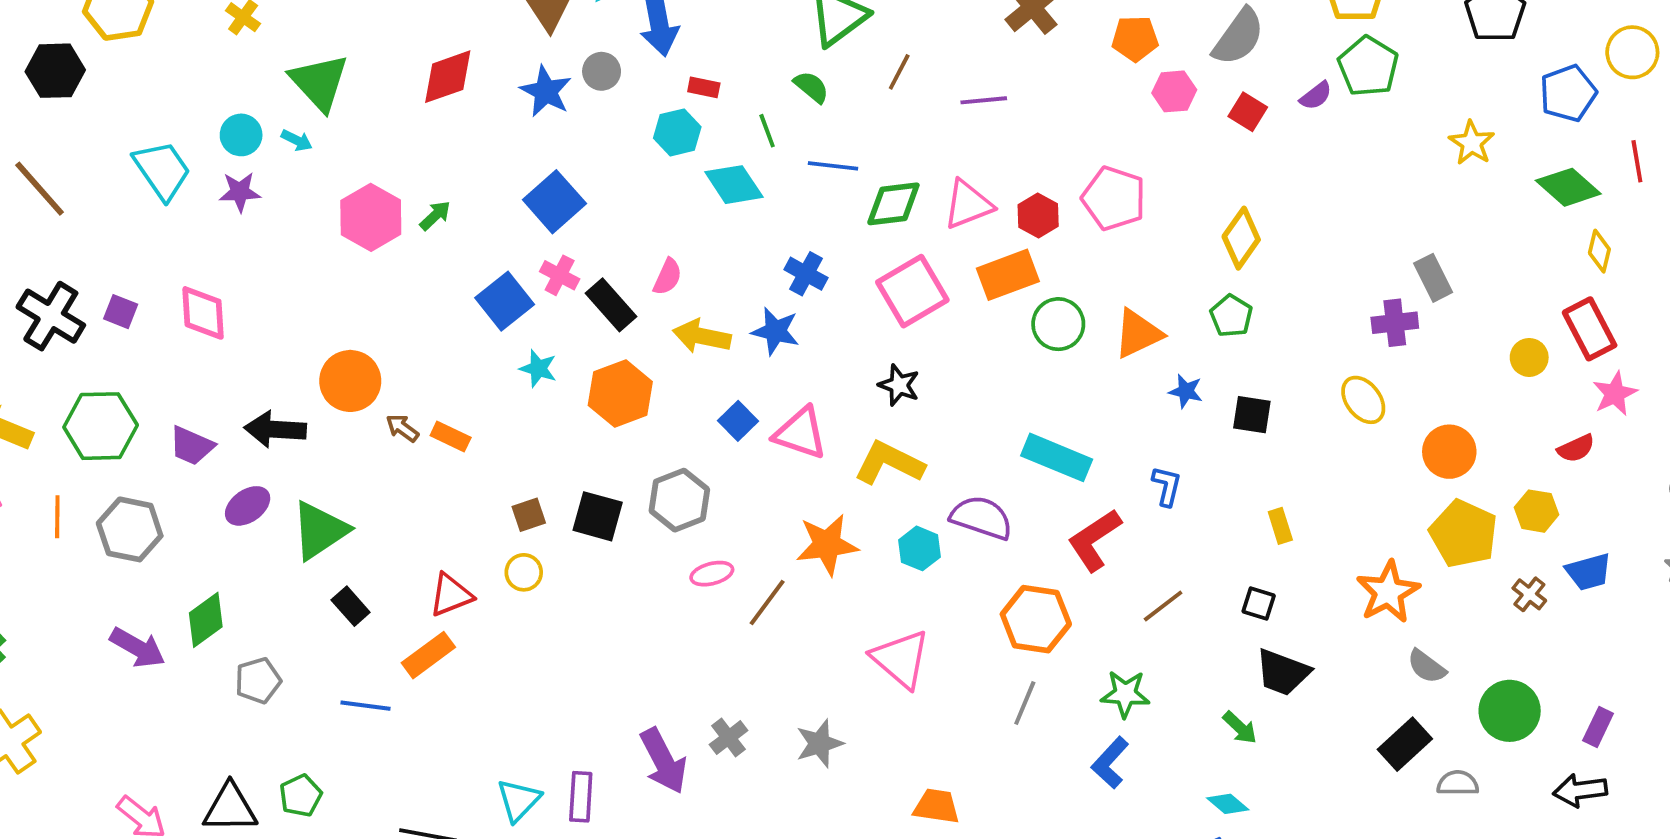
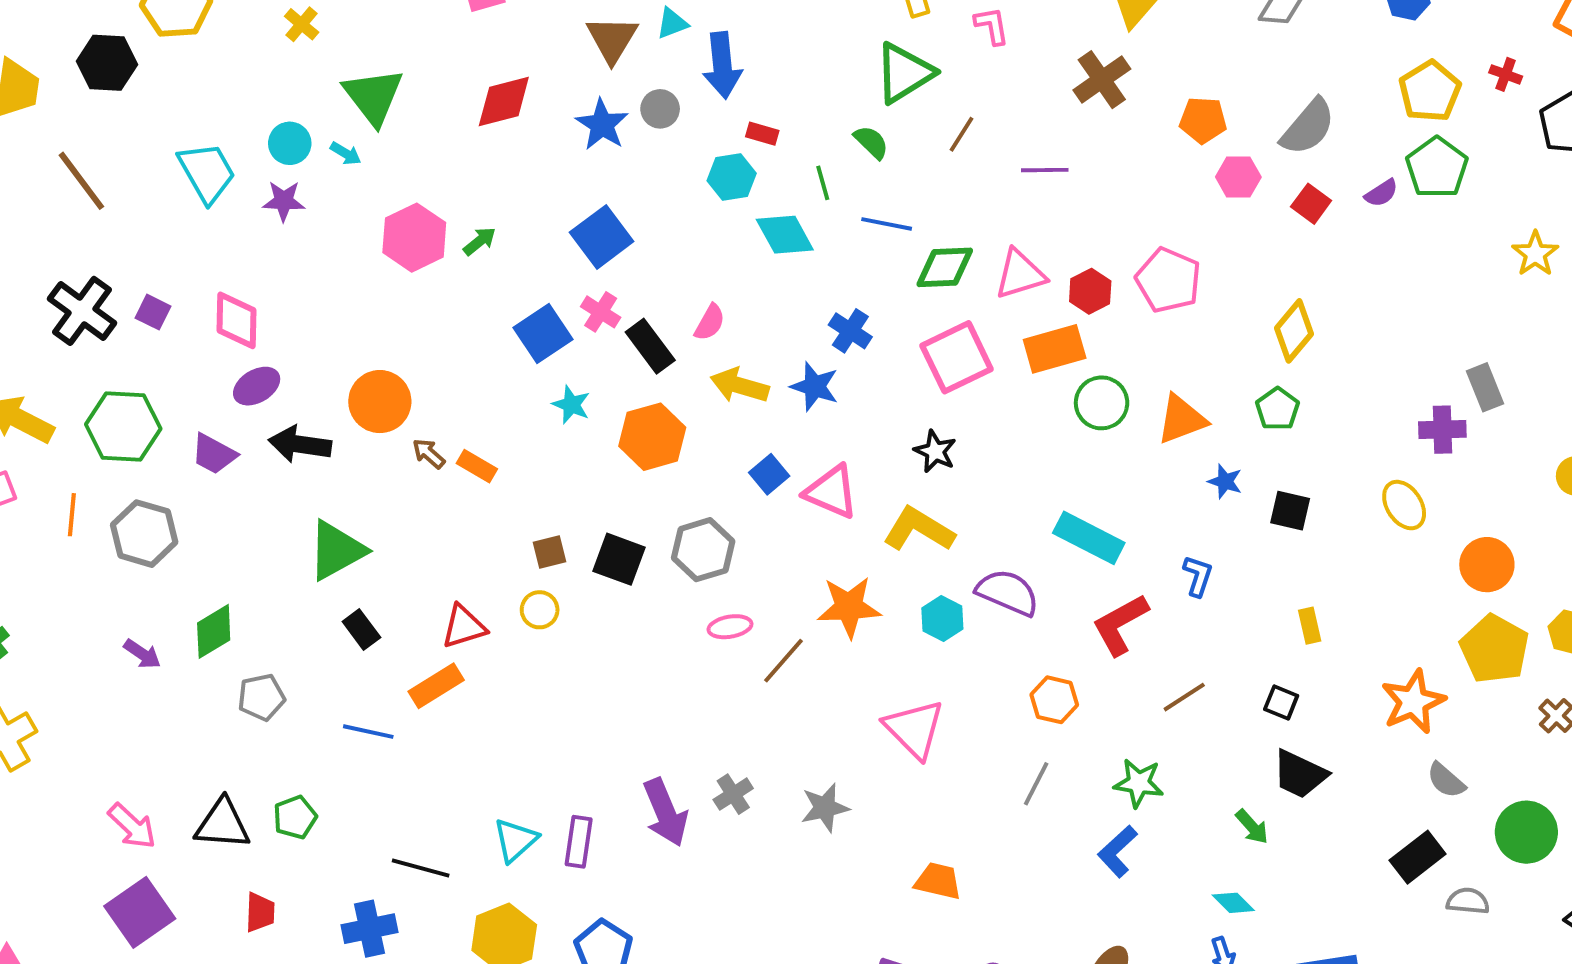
purple ellipse: (248, 506) -> (257, 386), moved
orange hexagon: (1036, 619) -> (1054, 700), size x0.7
purple arrow: (138, 648) -> (142, 654), size x0.7

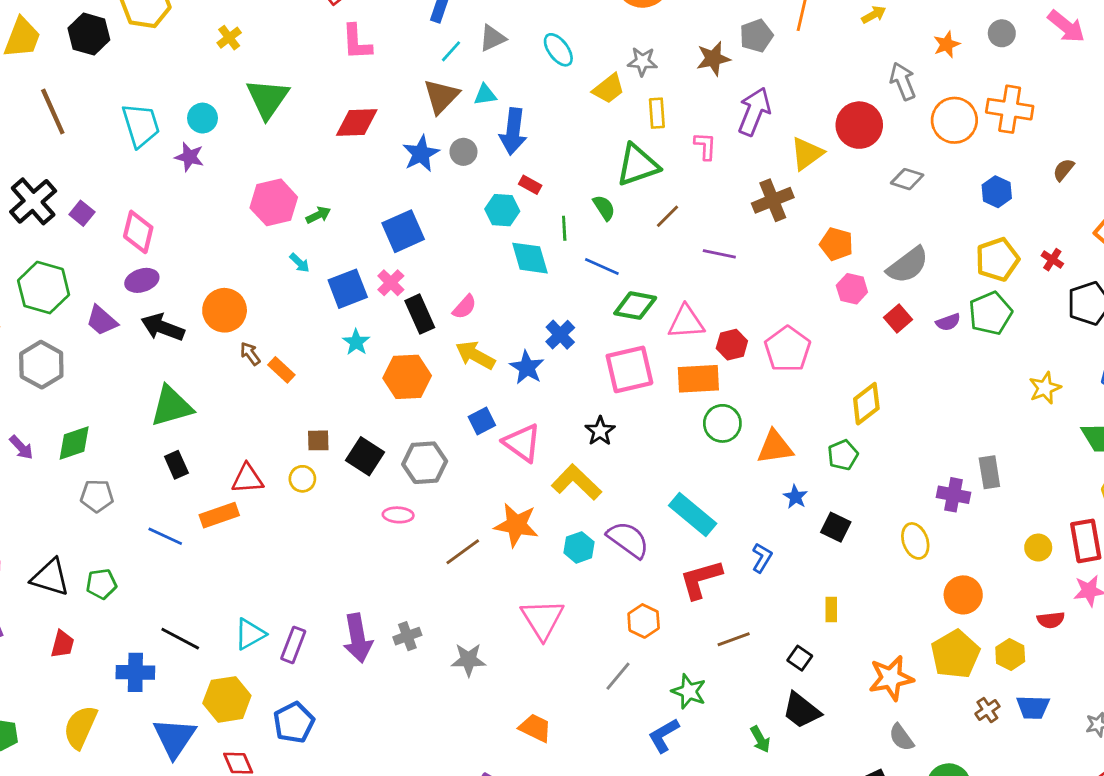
cyan arrow: (346, 153) -> (300, 263), moved
pink ellipse: (730, 627) -> (398, 515), moved

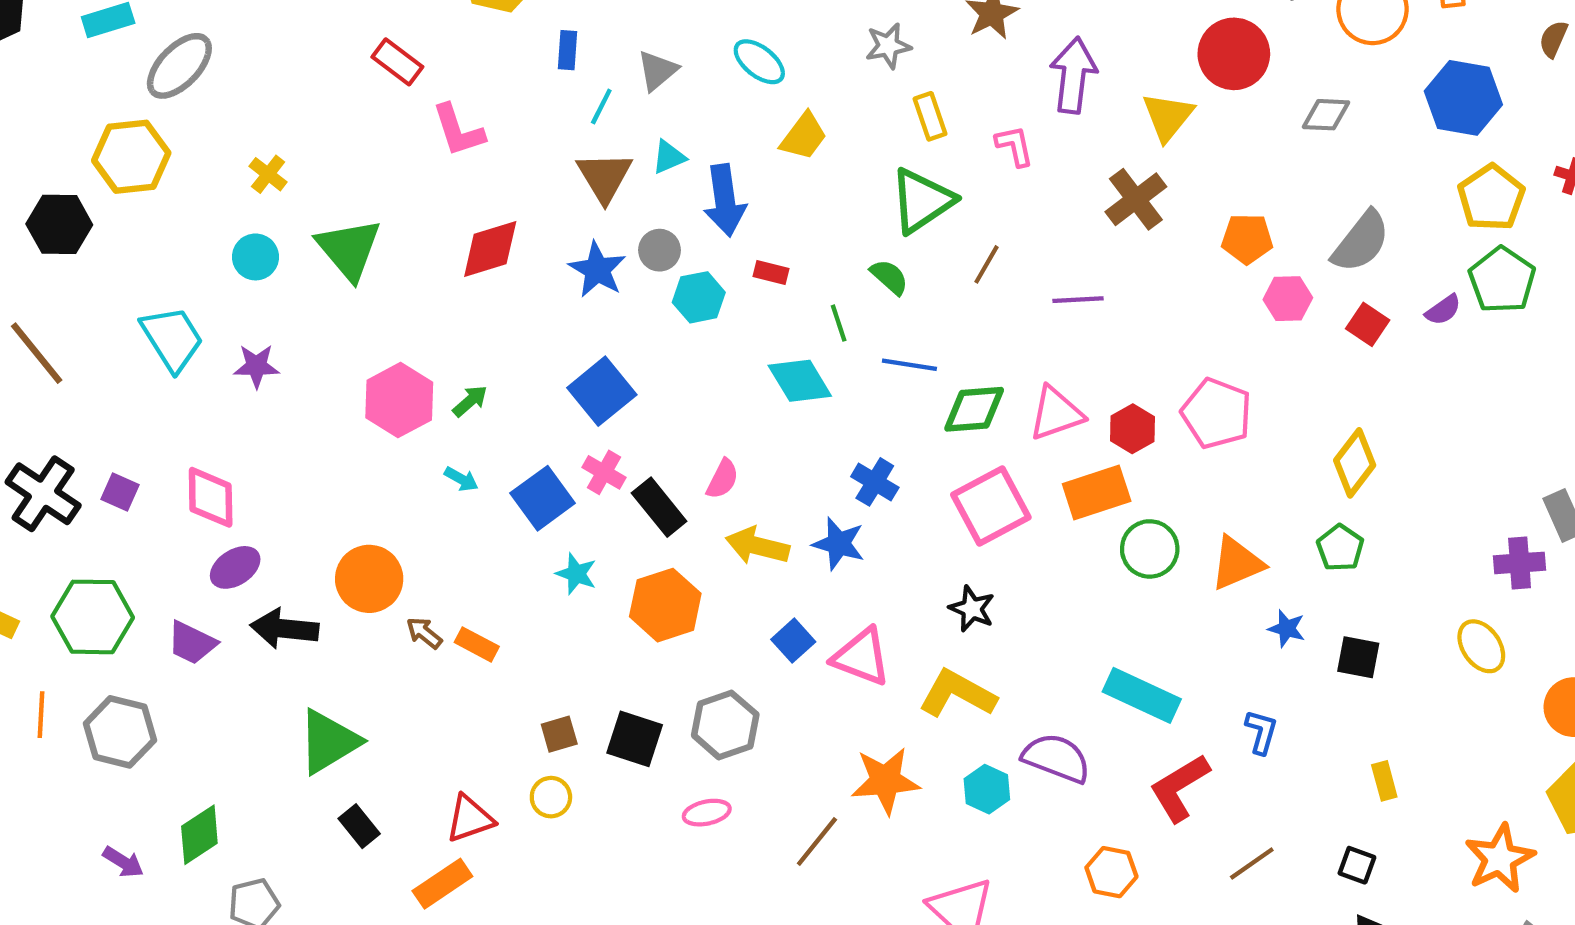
yellow trapezoid: (609, 89) -> (804, 136), moved
cyan circle: (203, 118) -> (255, 257), moved
blue hexagon: (997, 192) -> (1463, 98), size x1.6
cyan hexagon: (502, 210) -> (699, 297), moved

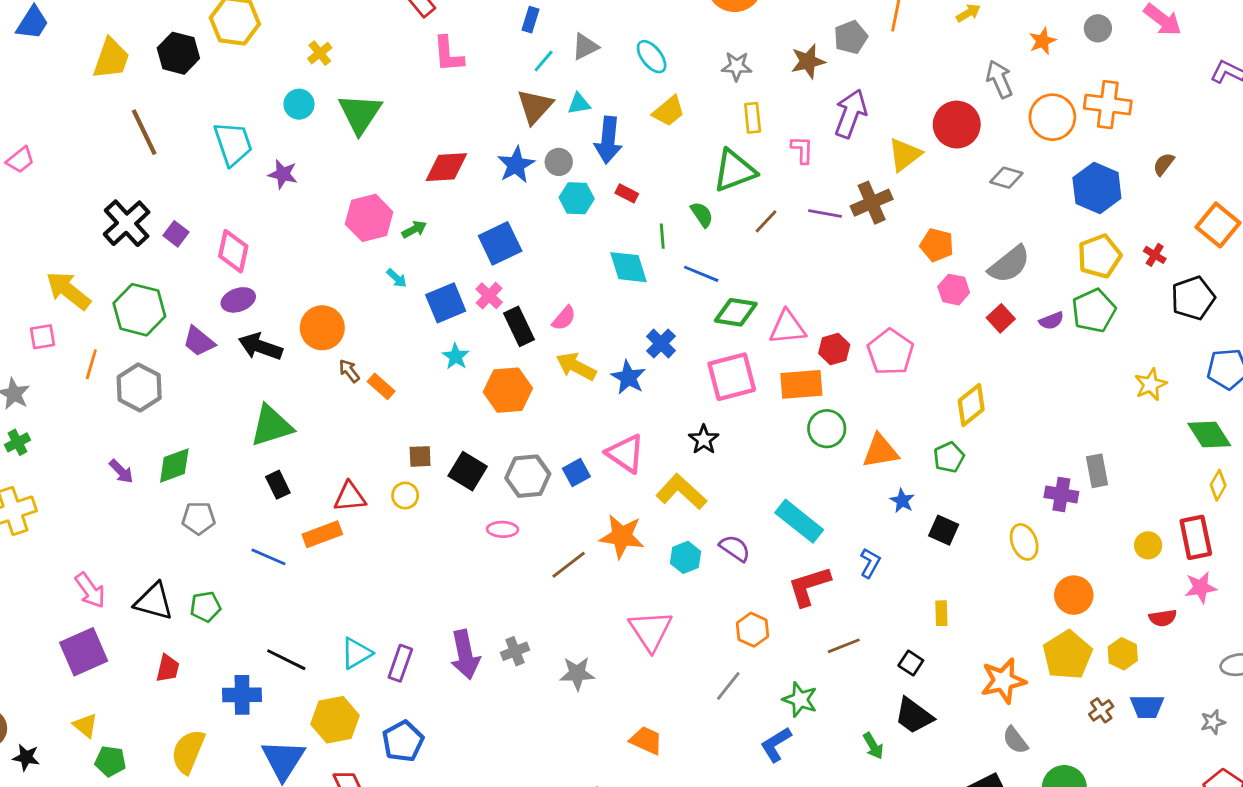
red diamond: (490, 249) -> (446, 167), moved
purple line: (1078, 300) -> (825, 213), moved
blue square: (793, 641) -> (576, 472), moved
purple semicircle: (1056, 758) -> (735, 548), size x0.7

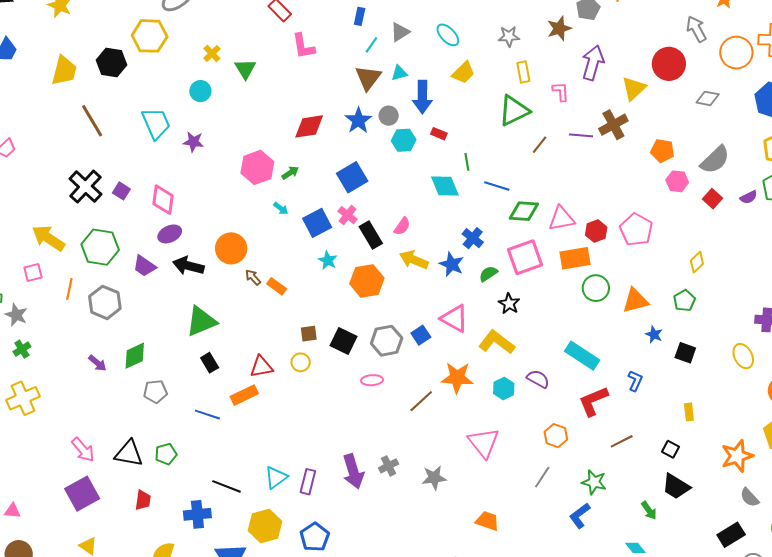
green triangle: (360, 114) -> (245, 69), moved, size x0.7
green semicircle: (702, 214) -> (488, 274), moved, turned -84
yellow diamond: (971, 405) -> (697, 262), size x0.7

